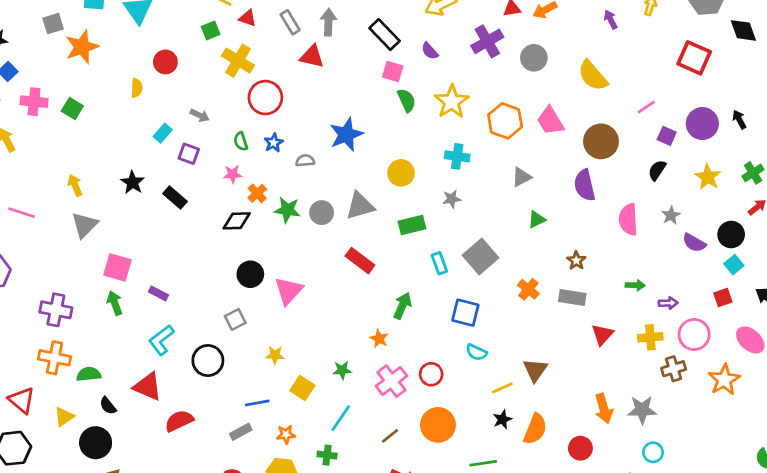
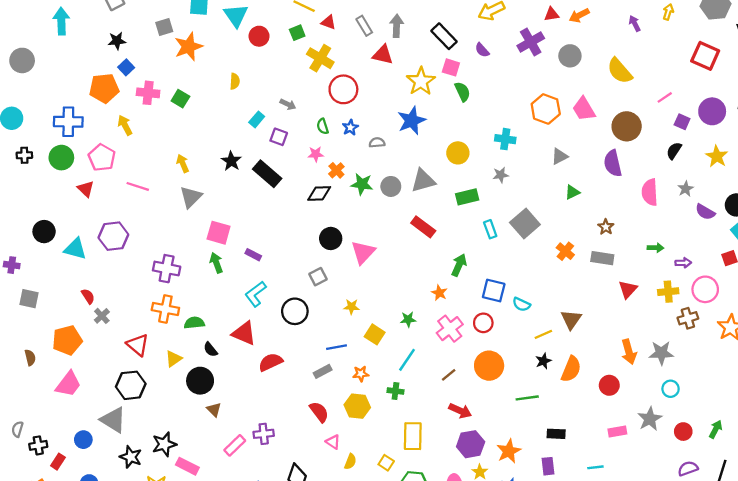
red circle: (165, 62) -> (259, 36), moved
yellow star: (452, 102) -> (421, 81), moved
black rectangle: (175, 198) -> (267, 174), size x1.4
blue square: (465, 313) -> (494, 290), moved

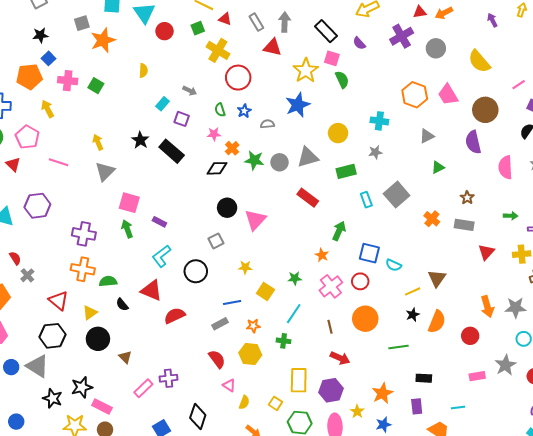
brown line: (449, 375) -> (330, 327), turned -64
black circle: (200, 381) -> (98, 339), moved
blue circle: (83, 440) -> (11, 367), moved
purple hexagon: (471, 444) -> (331, 390), moved

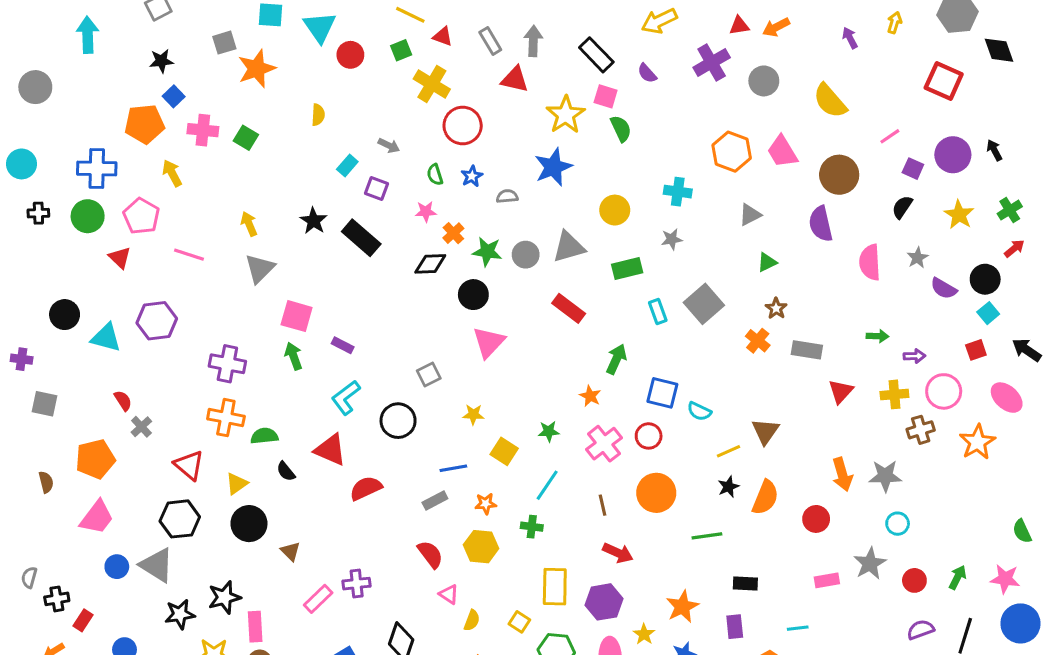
brown star: (467, 198) -> (776, 308), moved
black circle: (227, 208) -> (473, 295), moved
black star: (53, 398) -> (180, 614), turned -30
pink rectangle: (102, 406) -> (255, 627), turned 60

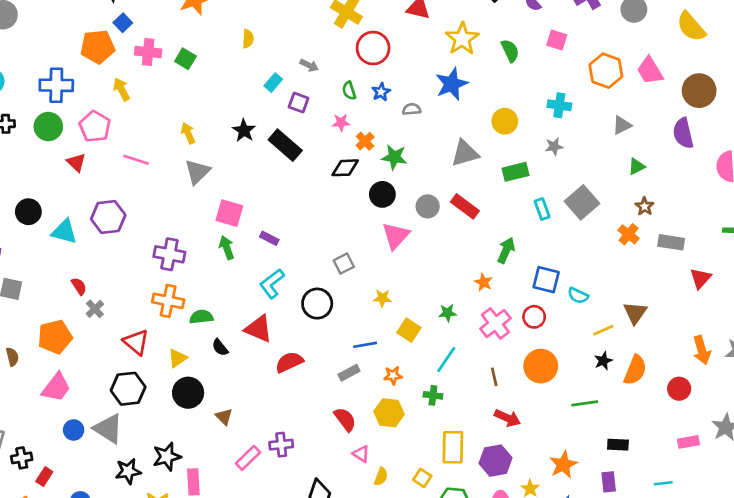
pink square: (606, 96) -> (557, 40), moved
gray circle: (526, 255) -> (428, 206), moved

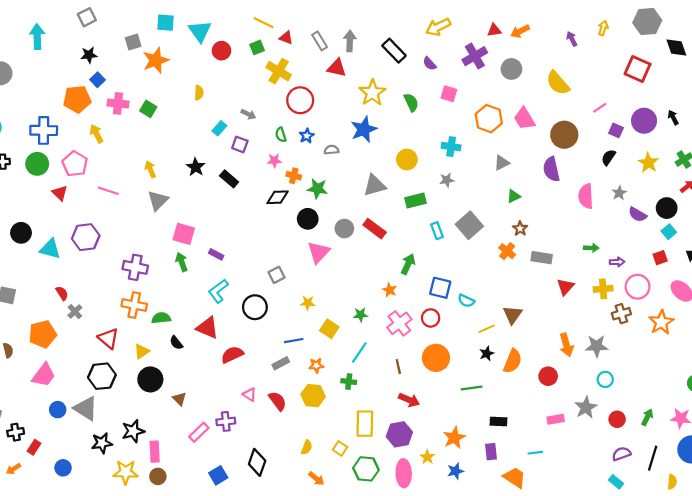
orange cross: (365, 141) -> (294, 176), turned -32
black rectangle: (285, 145) -> (229, 179), size x0.7
pink triangle: (361, 454) -> (250, 395), moved

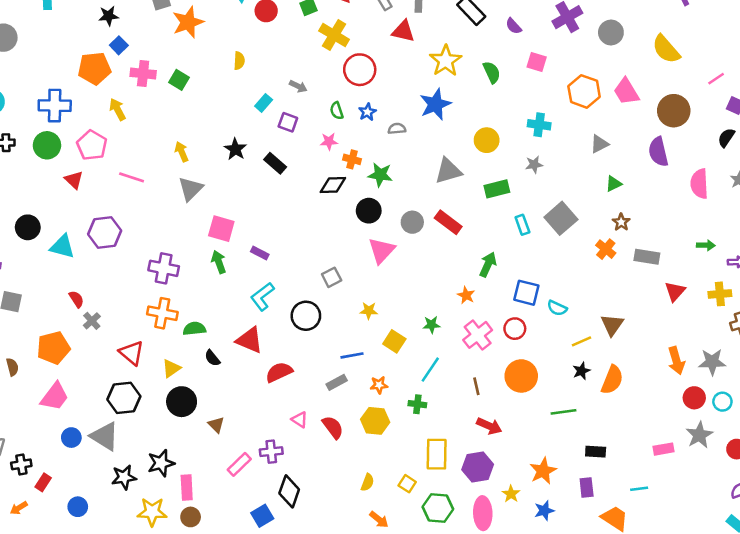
red circle: (548, 376) -> (694, 398), moved
black diamond: (257, 462) -> (289, 491), moved

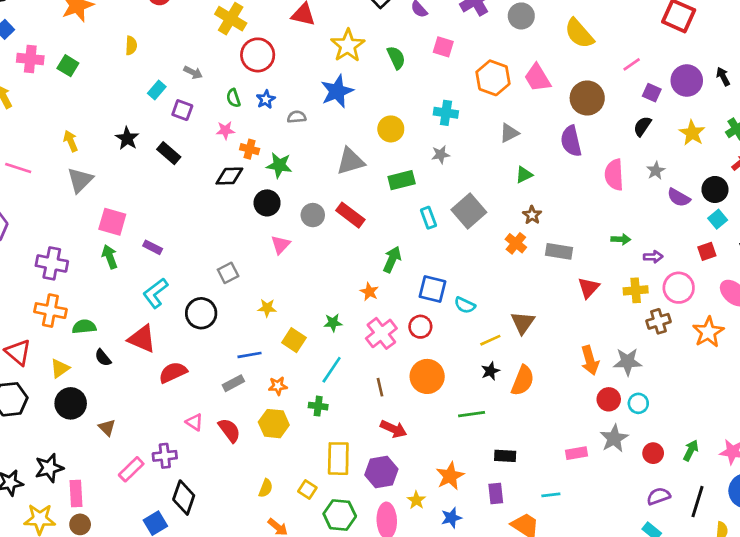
pink triangle: (382, 250) -> (280, 245), size x0.7

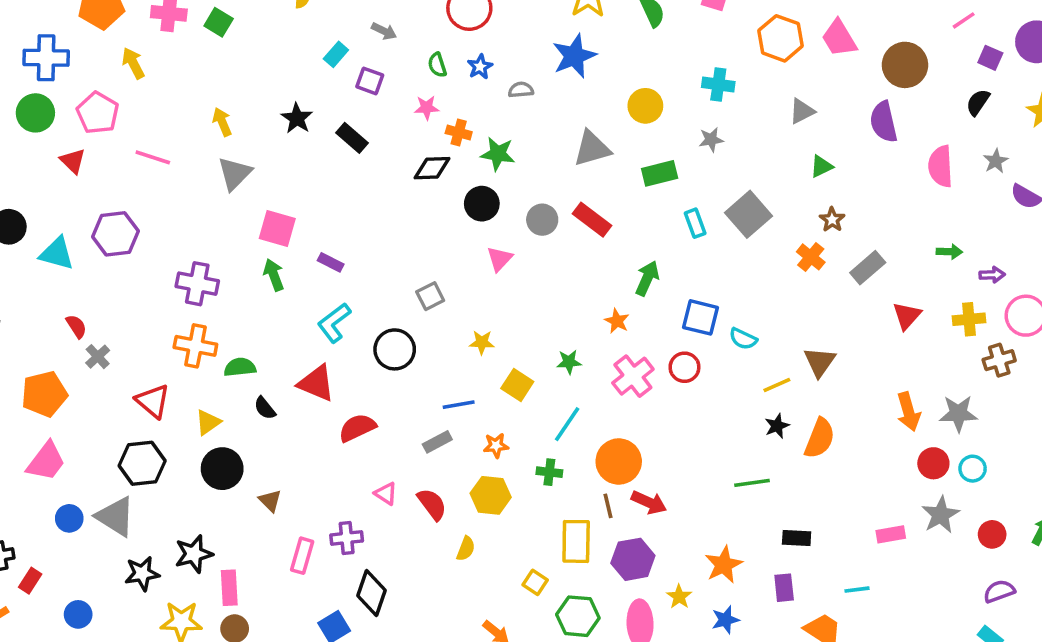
gray rectangle: (559, 251) -> (868, 268), turned -50
orange circle: (427, 376) -> (619, 461), moved
brown line: (380, 387) -> (608, 506), moved
pink rectangle: (131, 469) -> (302, 556), turned -30
yellow semicircle: (266, 488) -> (466, 549), moved

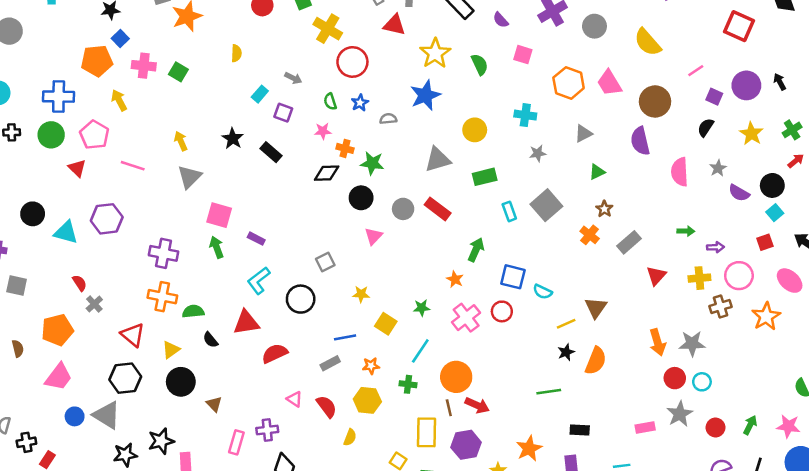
gray star: (711, 140) -> (538, 153), moved
red triangle: (316, 383) -> (246, 323), turned -32

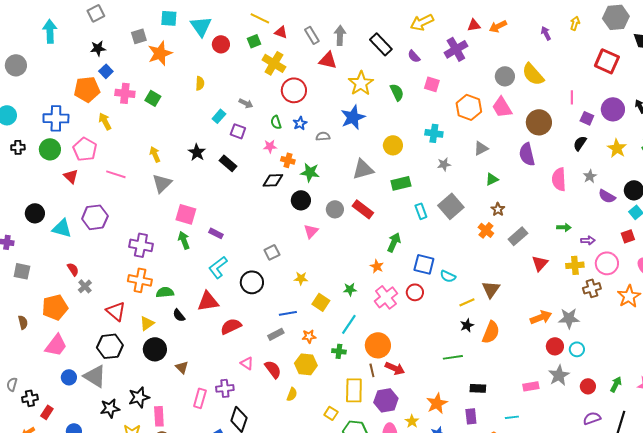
gray circle: (594, 26) -> (505, 76), moved
pink line: (696, 71) -> (572, 97), turned -56
orange arrow: (657, 342) -> (541, 317), turned -95

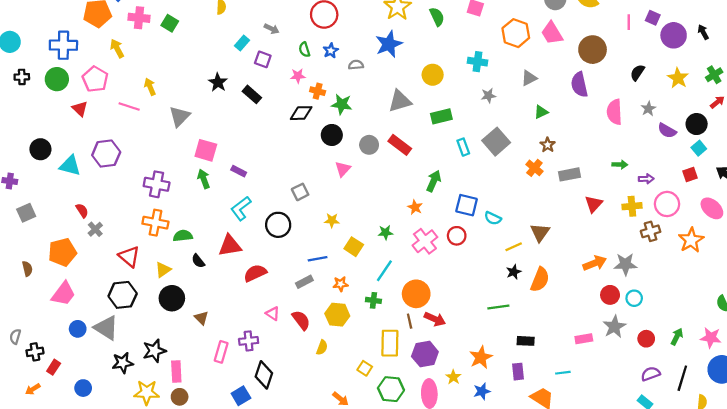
purple square: (587, 118) -> (653, 18), moved
yellow arrow: (155, 154) -> (150, 87), moved
gray rectangle: (518, 236) -> (570, 174), turned 30
gray square: (22, 271) -> (26, 213), turned -36

